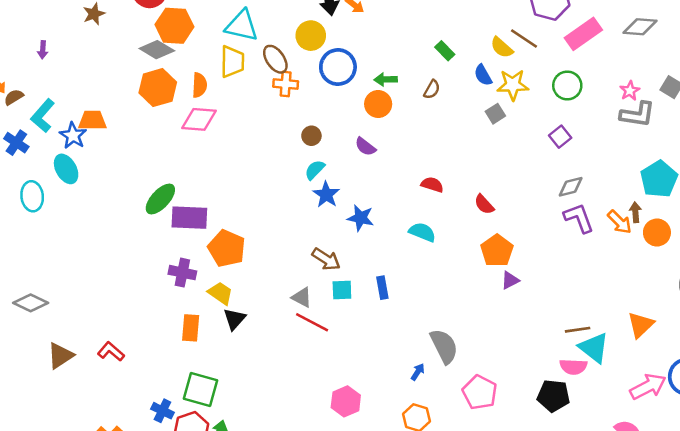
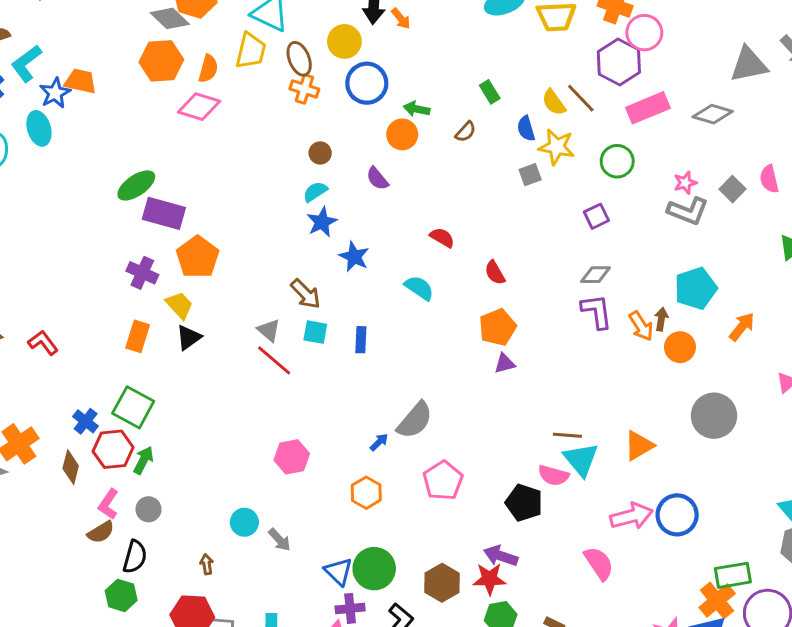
gray semicircle: (444, 346) -> (415, 420), turned 54

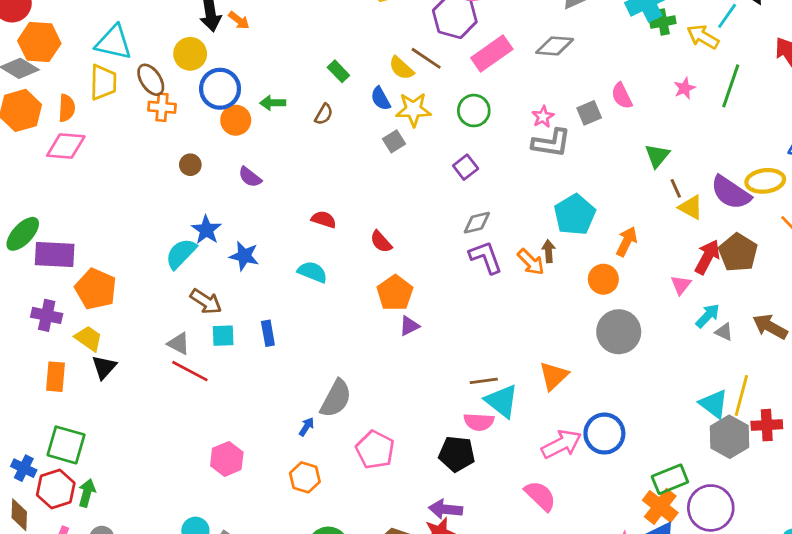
orange circle: (402, 134) -> (236, 120), moved
gray square: (732, 189) -> (589, 113), turned 35
cyan semicircle: (315, 192) -> (181, 254), moved, size x1.4
orange circle: (680, 347) -> (603, 279), moved

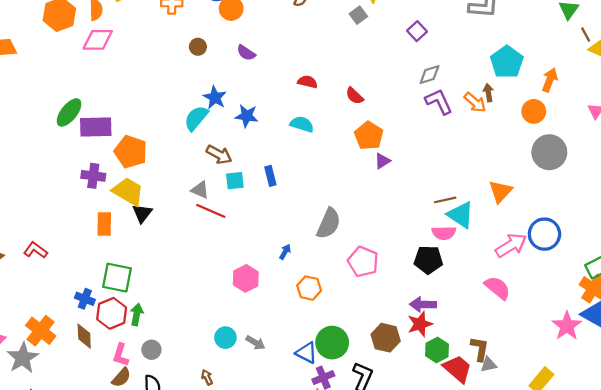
yellow trapezoid: (89, 338) -> (128, 191), size x1.4
blue arrow: (307, 427) -> (285, 252), moved

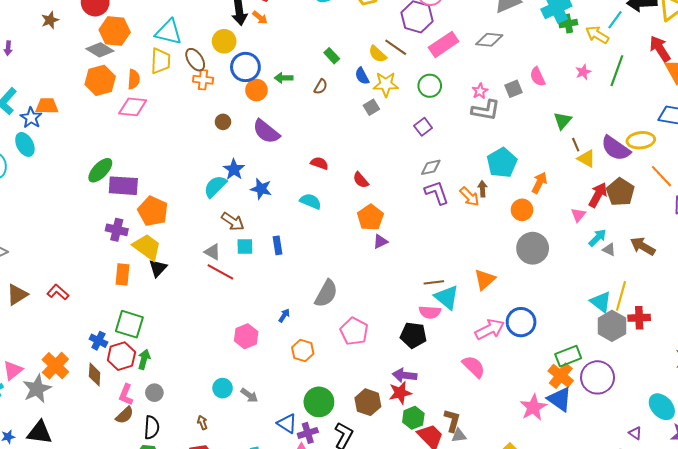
purple semicircle: (246, 53) -> (266, 132), size x1.6
blue triangle: (306, 353) -> (287, 423), moved

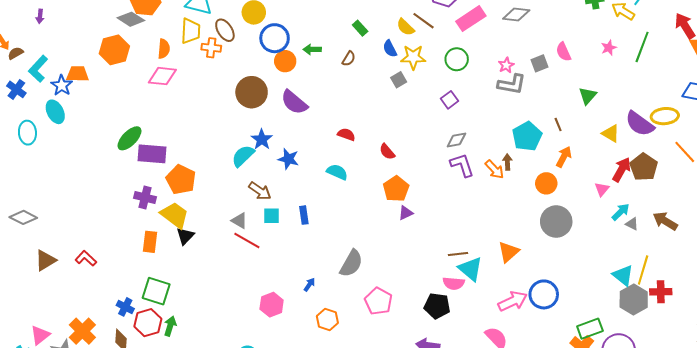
orange hexagon: (100, 80) -> (114, 50), moved
orange cross: (203, 80) -> (211, 48), moved
brown circle: (223, 122) -> (252, 92), size x2.0
brown line: (576, 145) -> (558, 125), moved

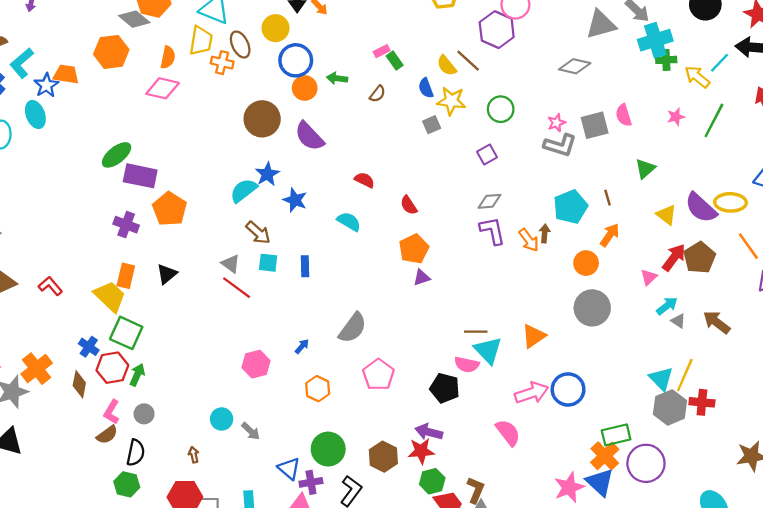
pink rectangle: (471, 19) -> (382, 51), moved, size x0.5
gray square: (539, 63) -> (595, 125), size x1.4
yellow trapezoid: (175, 215) -> (110, 296), moved

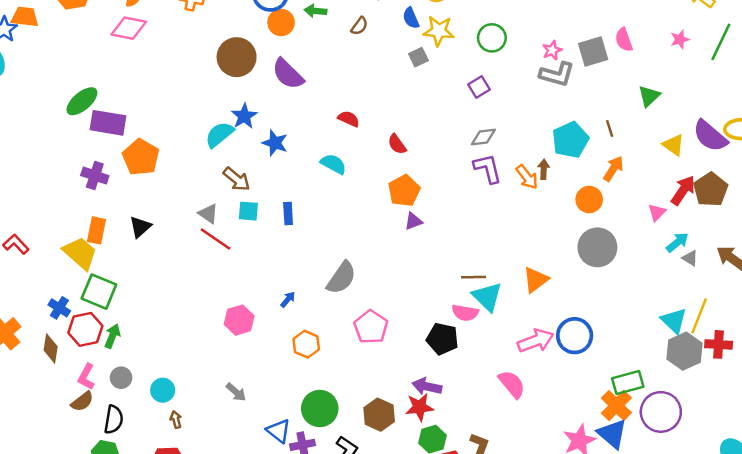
cyan circle: (222, 419) -> (163, 390), moved

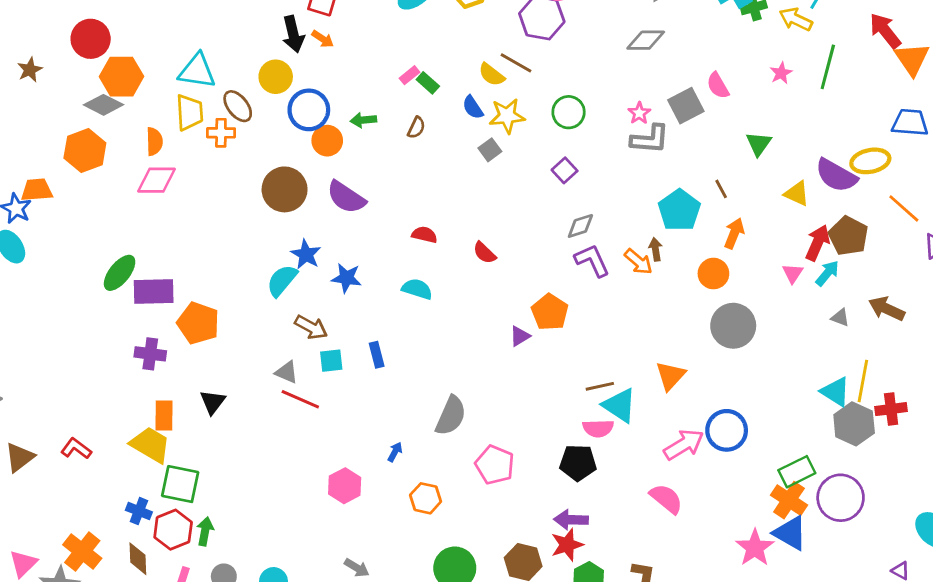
orange pentagon: (404, 191) -> (550, 312), moved
cyan arrow: (677, 242) -> (827, 273), moved

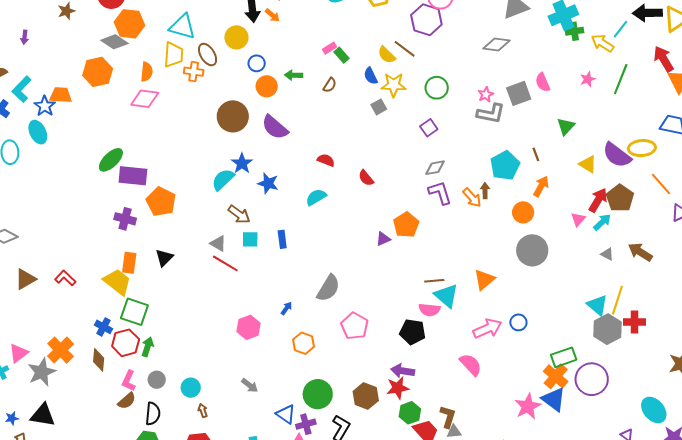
blue circle: (309, 110) -> (257, 63), size x0.6
cyan semicircle: (417, 289) -> (316, 197), turned -55
blue circle: (727, 430) -> (518, 322), size x0.6

